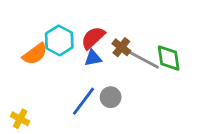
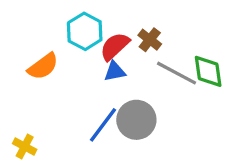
cyan hexagon: (59, 40) -> (85, 31), moved
brown cross: (121, 47) -> (150, 40), moved
gray circle: (111, 97) -> (136, 120), size x1.5

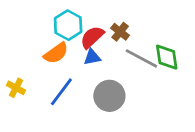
orange semicircle: (43, 66) -> (56, 53), moved
blue line: (103, 125) -> (61, 92), moved
yellow cross: (25, 146) -> (16, 88), moved

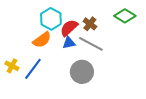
green diamond: (167, 57) -> (125, 16), moved, turned -50
gray line: (141, 58) -> (91, 44), moved
blue line: (61, 92) -> (33, 69), moved

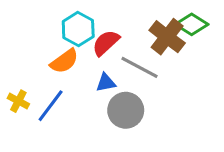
brown cross: (90, 24) -> (167, 37), moved, size x1.6
blue triangle: (69, 43) -> (106, 83), moved

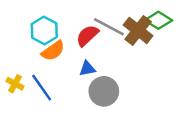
cyan hexagon: (78, 29) -> (44, 30), moved
gray line: (139, 67) -> (109, 27), moved
blue line: (51, 106) -> (42, 88), turned -72

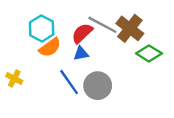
green diamond: (158, 20) -> (149, 53), moved
blue triangle: (87, 69) -> (81, 53), moved
blue line: (42, 88) -> (69, 82), moved

